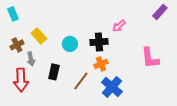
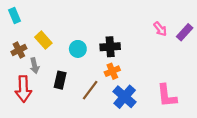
purple rectangle: (160, 12) -> (185, 32), moved
pink arrow: (119, 26) -> (160, 29), moved, turned -88
pink L-shape: (150, 58) -> (167, 96), moved

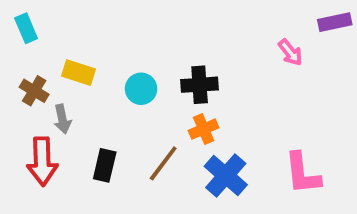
purple rectangle: (185, 32) -> (335, 22), moved, turned 36
yellow rectangle: (43, 40) -> (79, 73), turned -30
brown cross: (19, 50) -> (34, 91), turned -32
black rectangle: (60, 80) -> (105, 165), moved

